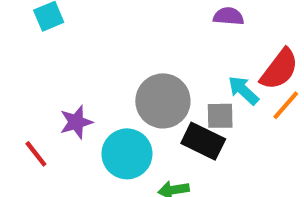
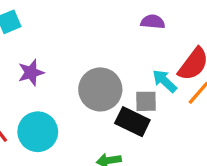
purple star: (76, 122) -> (31, 73), moved
cyan circle: (127, 154) -> (38, 132), moved

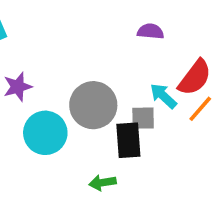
black rectangle: (132, 122) -> (128, 140), turned 60
cyan circle: (38, 132) -> (45, 133), moved

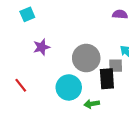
cyan circle: (45, 133) -> (69, 87), moved

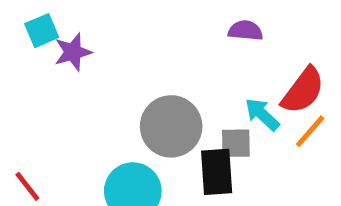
purple star: (41, 47) -> (73, 52), moved

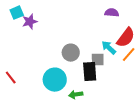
purple semicircle: (245, 31) -> (112, 13), moved
gray circle: (171, 126) -> (71, 53), size x0.7

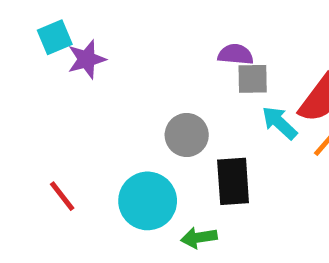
purple semicircle: (112, 13) -> (236, 54), moved
gray square: (98, 60) -> (253, 79), moved
red line: (11, 78) -> (62, 196), moved

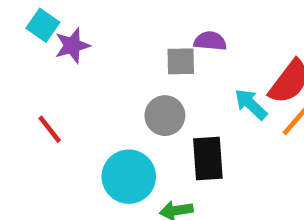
cyan square: (55, 37) -> (43, 25), turned -32
gray square: (253, 79) -> (181, 61), moved
red line: (62, 196) -> (50, 129), moved

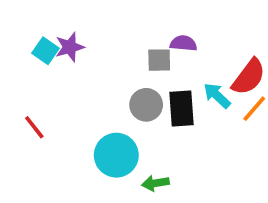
cyan square: (43, 25) -> (45, 51), moved
red line: (50, 129) -> (34, 127), moved
black rectangle: (208, 159) -> (182, 109), moved

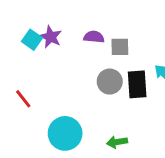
purple semicircle: (183, 43) -> (94, 37), moved
purple star: (70, 47) -> (51, 37), turned -30
cyan circle: (116, 155) -> (65, 133), moved

